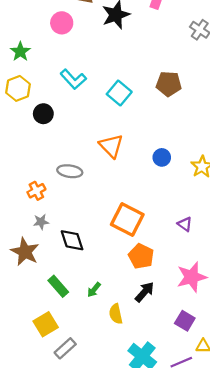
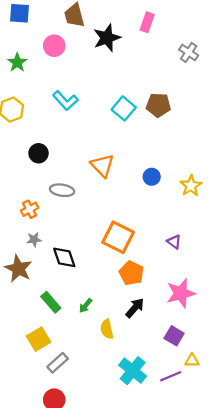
green star: (20, 52) -> (17, 63), moved
cyan square: (119, 93) -> (124, 108), moved
black circle: (43, 114) -> (39, 153), moved

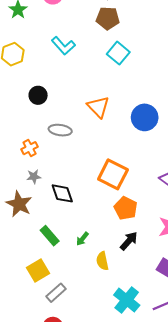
brown pentagon: (158, 105) -> (108, 18), moved
blue circle: (152, 177) -> (145, 117), size x1.6

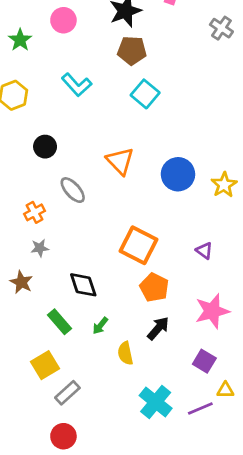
gray ellipse: (60, 130) -> (73, 190), turned 40
black diamond: (62, 193) -> (83, 285), moved
brown star: (19, 204) -> (21, 282), size x0.7

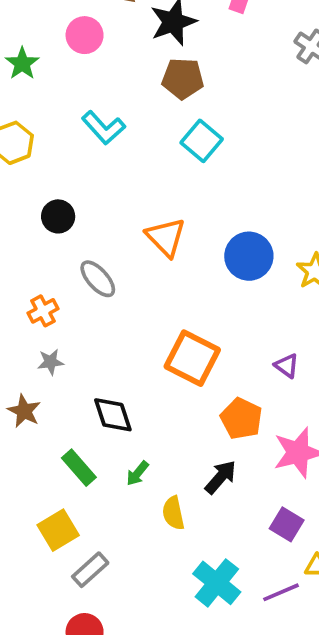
orange pentagon: (154, 287) -> (241, 419), moved

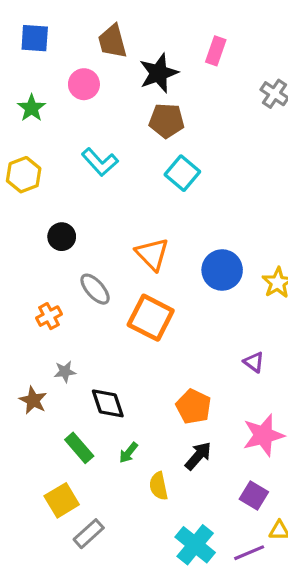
orange square: (192, 358) -> (151, 318), moved
gray star: (51, 362) -> (65, 372), moved
orange pentagon: (241, 419) -> (194, 407), moved

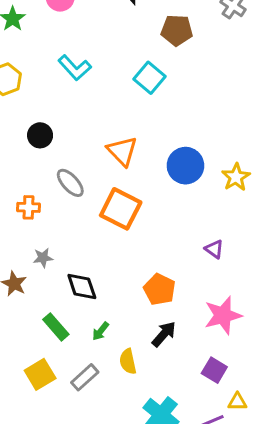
brown pentagon: (167, 121) -> (177, 30), moved
orange cross: (49, 316) -> (29, 207), turned 30
gray rectangle: (89, 534) -> (85, 377), moved

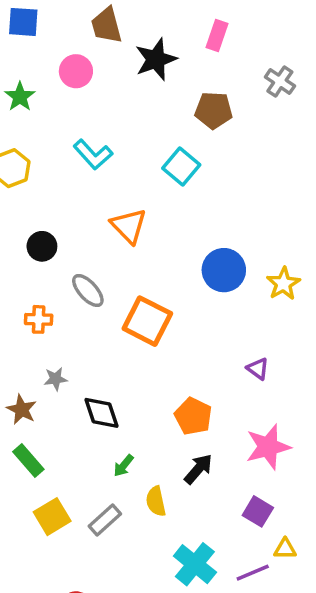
black circle: (40, 135) -> (42, 246), moved
orange triangle: (122, 151) -> (129, 226), moved
green rectangle: (56, 327) -> (28, 460), moved

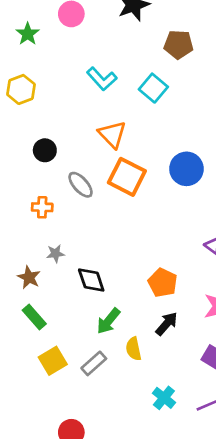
cyan L-shape: (93, 155) -> (102, 79), moved
orange square: (147, 321) -> (127, 177), moved
green arrow: (124, 466) -> (108, 321), size x1.5
cyan cross: (195, 564) -> (164, 398), size x0.7

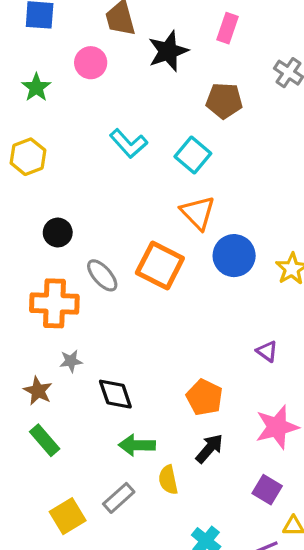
orange triangle: (112, 134) -> (198, 213), moved
orange cross: (42, 207) -> (54, 303), size x1.8
green arrow: (108, 321) -> (137, 445), turned 52
yellow square: (53, 361) -> (68, 516), moved

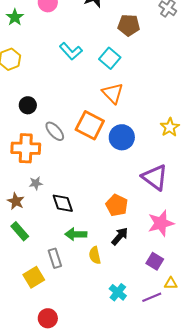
blue circle: (234, 256) -> (122, 137), moved
purple triangle: (267, 351) -> (155, 177), size x2.0
gray rectangle: (119, 498) -> (55, 258), moved, turned -66

